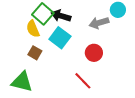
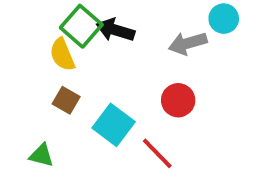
cyan square: (60, 38) -> (114, 125), moved
green triangle: (22, 82) -> (41, 155), size x0.6

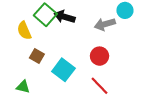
yellow semicircle: (62, 55) -> (24, 31), moved
red line: (157, 153) -> (100, 86), moved

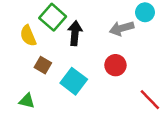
black arrow: (64, 17) -> (75, 33), moved, turned 78
red line: (100, 86) -> (150, 100), moved

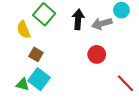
black arrow: (75, 33) -> (78, 19), moved
cyan square: (74, 81) -> (39, 79), moved

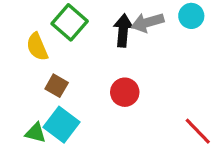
gray arrow: (102, 24) -> (147, 22), moved
red circle: (97, 54) -> (125, 92), moved

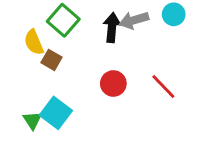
brown square: (57, 86) -> (52, 60), moved
red line: (198, 131) -> (163, 86), moved
green triangle: (36, 133) -> (32, 120), turned 42

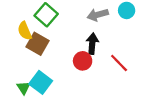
black arrow: (112, 28) -> (92, 44), moved
brown square: (52, 60) -> (38, 44), size x1.5

